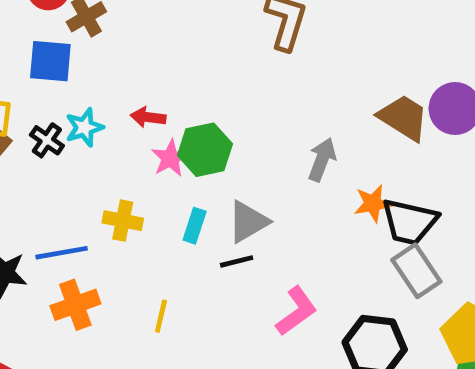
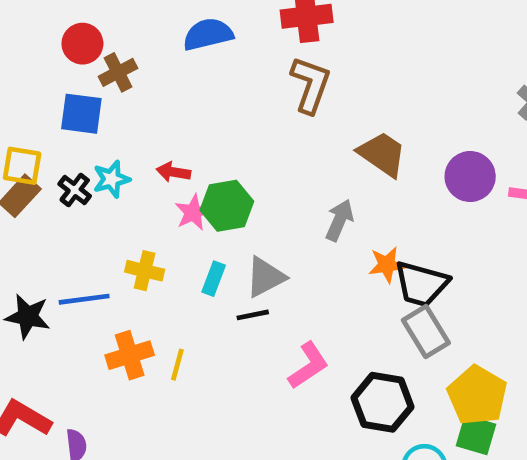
brown trapezoid: (404, 118) -> (382, 154), moved
orange cross: (75, 305) -> (130, 355), moved

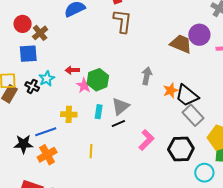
brown trapezoid: (382, 154) -> (181, 44), moved
purple circle: (470, 176) -> (199, 35), moved
black trapezoid: (421, 284) -> (187, 96), turned 35
orange cross: (130, 355) -> (47, 155), moved

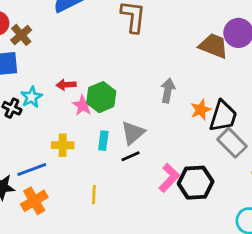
black trapezoid: (187, 96) -> (223, 116), turned -110
black hexagon: (181, 149) -> (196, 183), moved

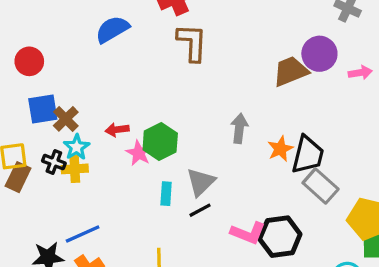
brown cross: (21, 35) -> (66, 119), moved
brown trapezoid: (213, 46) -> (291, 71), turned -40
yellow cross: (63, 145) -> (75, 169), moved
pink L-shape: (169, 178) -> (248, 233), turned 72

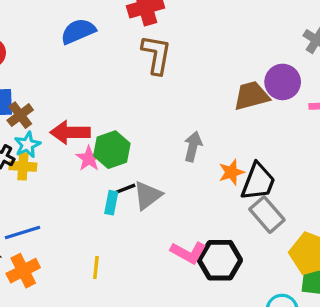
red arrow: (117, 130) -> (70, 132), size x1.6
black line: (200, 210) -> (124, 189), moved

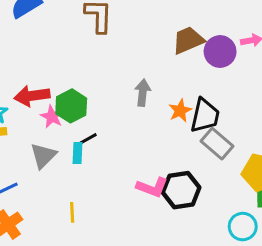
purple circle: (283, 82) -> (220, 52), moved
gray triangle: (148, 195) -> (43, 156), moved

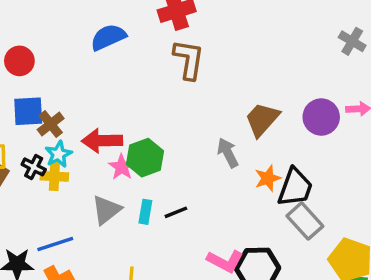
brown trapezoid: (188, 40) -> (262, 119), moved, turned -32
gray arrow: (143, 93) -> (228, 153), turned -40
black line: (87, 139) -> (176, 212), moved

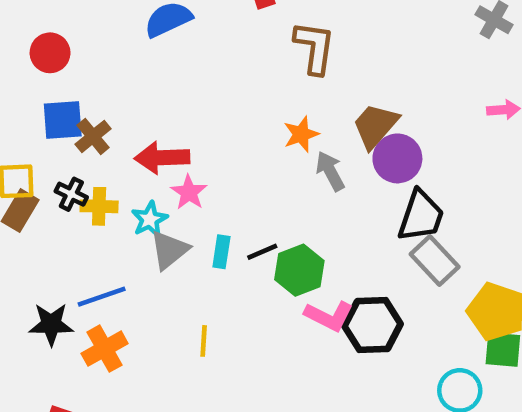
brown L-shape: (189, 59) -> (314, 48), moved
purple circle: (321, 117) -> (397, 158), moved
cyan star: (59, 154) -> (150, 219), moved
green hexagon: (145, 158) -> (299, 270), moved
orange star: (268, 178) -> (301, 134), moved

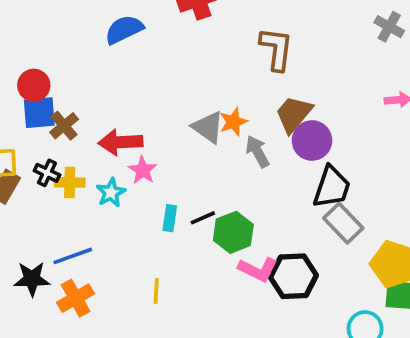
brown L-shape: (314, 48) -> (276, 49), moved
red circle: (50, 53) -> (34, 85), moved
gray triangle: (169, 250) -> (208, 127), moved, turned -45

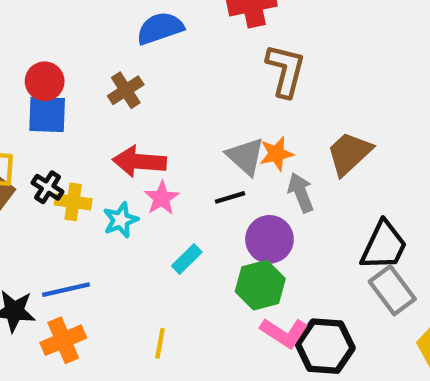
brown L-shape: (276, 49) -> (286, 70), moved
brown cross: (64, 126) -> (126, 90), moved
purple circle: (312, 141) -> (269, 239), moved
cyan rectangle: (170, 218) -> (187, 259), turned 30
black line: (203, 218) -> (230, 197), moved

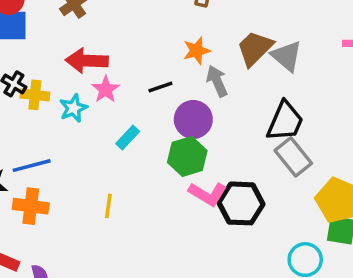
gray triangle: (245, 156) -> (286, 56), moved
orange cross: (63, 340) -> (31, 206), turned 32

